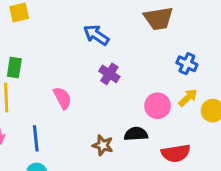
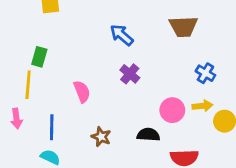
yellow arrow: (188, 98) -> (202, 106), turned 30
brown star: (103, 145) -> (101, 137), moved

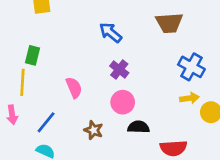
blue cross: (205, 73) -> (191, 67), size x1.4
pink circle: (172, 110) -> (123, 102), moved
blue line: (52, 127) -> (46, 122), turned 40

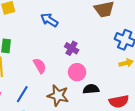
blue arrow: (111, 33) -> (49, 20), moved
brown star: (94, 130) -> (58, 95), size x1.5

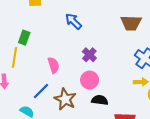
blue line: (22, 94) -> (41, 91), moved

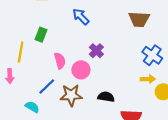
green rectangle: (24, 38) -> (41, 35), moved
pink circle: (90, 80) -> (81, 70), moved
brown star: (65, 99) -> (71, 95), turned -30

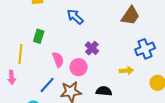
brown trapezoid: (139, 19) -> (130, 16), turned -55
blue cross: (152, 55) -> (145, 49), turned 36
yellow arrow: (148, 79) -> (126, 71), moved

